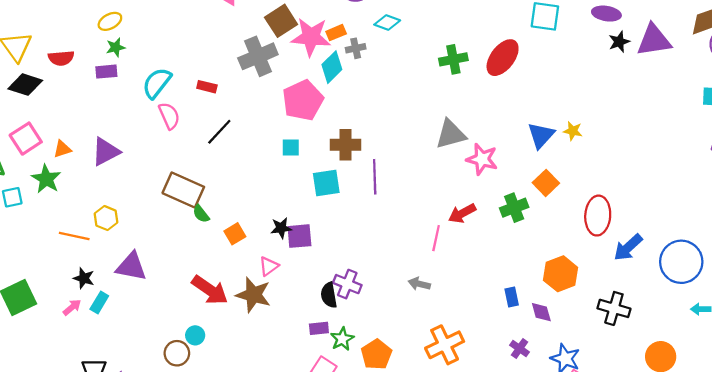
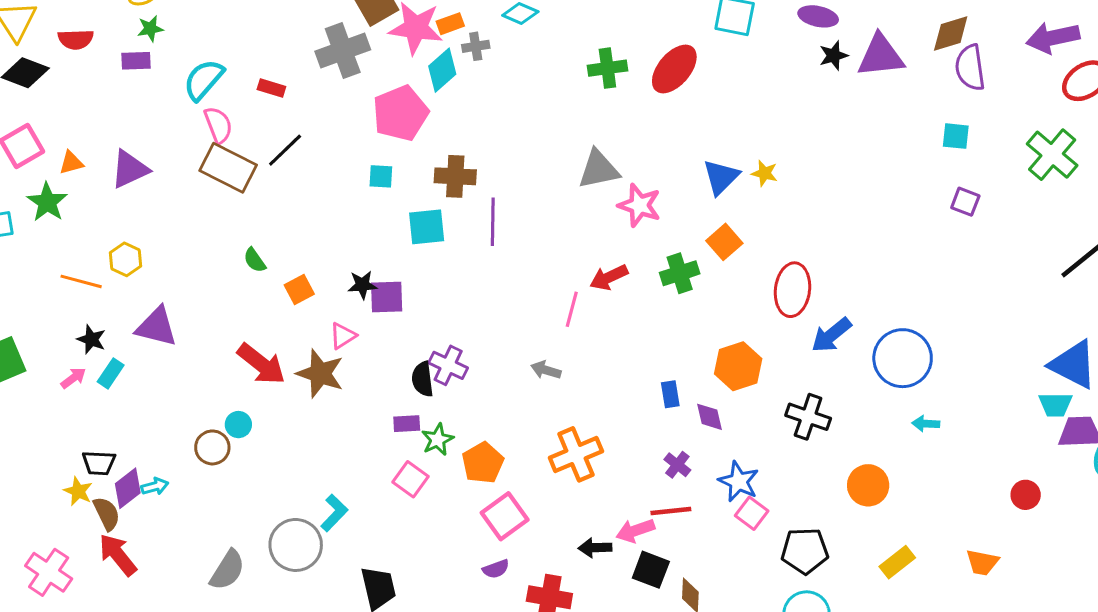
brown rectangle: (183, 190) -> (228, 168), moved

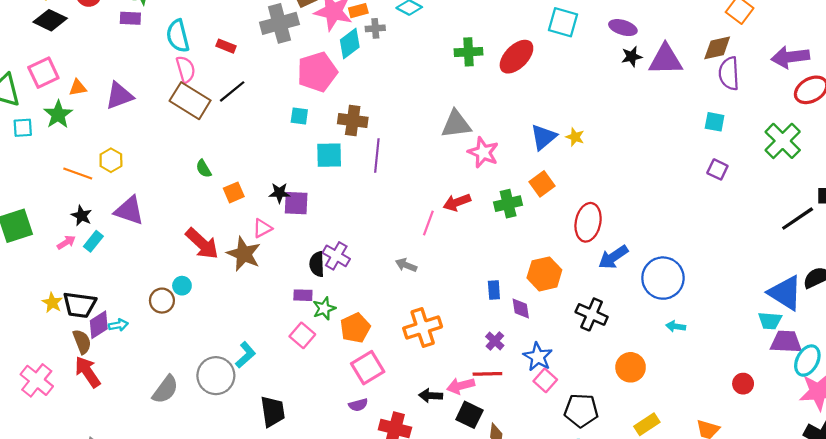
cyan semicircle: (204, 80) -> (178, 36), turned -60
black trapezoid: (99, 463) -> (80, 305), size x1.4
yellow star: (78, 491) -> (52, 303), moved

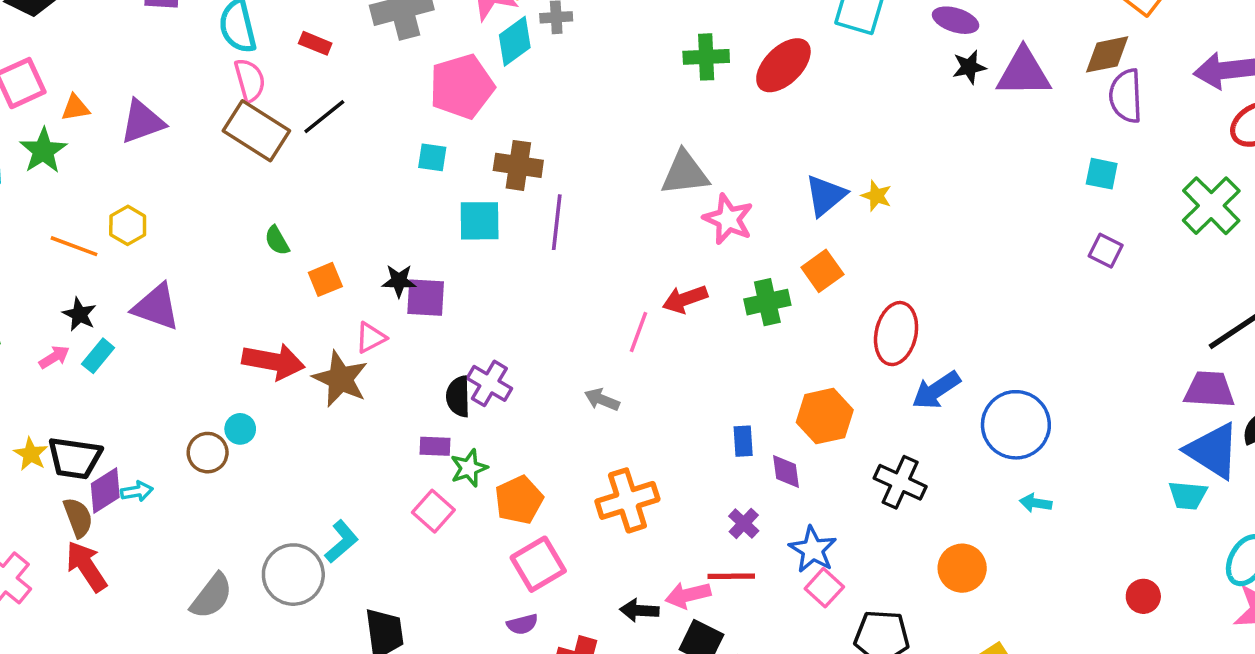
red arrow: (202, 244) -> (273, 361), turned -33
purple trapezoid: (786, 342) -> (1209, 390), moved

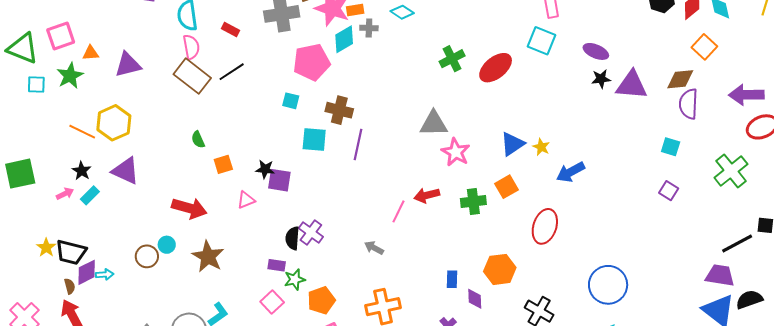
green cross: (706, 57) -> (452, 59), turned -30
yellow hexagon: (128, 225) -> (114, 123), size x1.6
brown star: (340, 379) -> (208, 257), moved
blue arrow: (936, 390) -> (571, 172), moved
brown semicircle: (78, 518) -> (70, 286), size x0.7

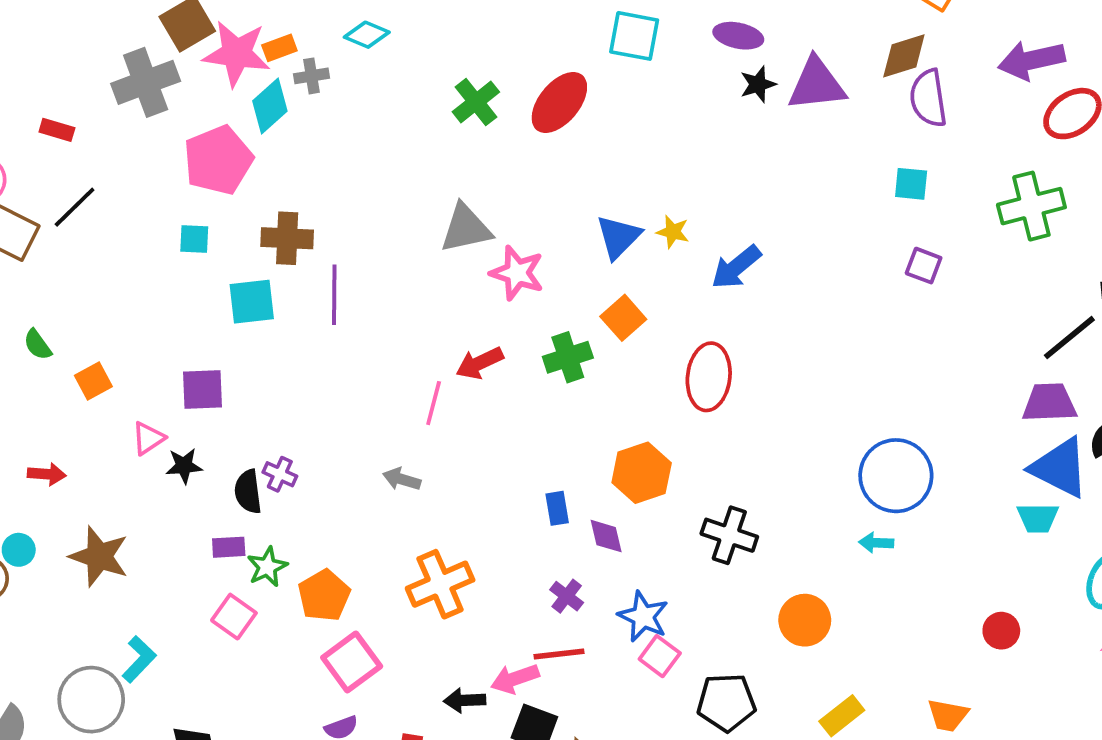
black star: (265, 169) -> (184, 466), moved
green cross: (731, 171) -> (1031, 206), turned 36
red arrow: (189, 208) -> (47, 474), size x0.6
purple cross: (311, 232) -> (280, 474), size x0.7
blue circle: (608, 285) -> (896, 476), moved

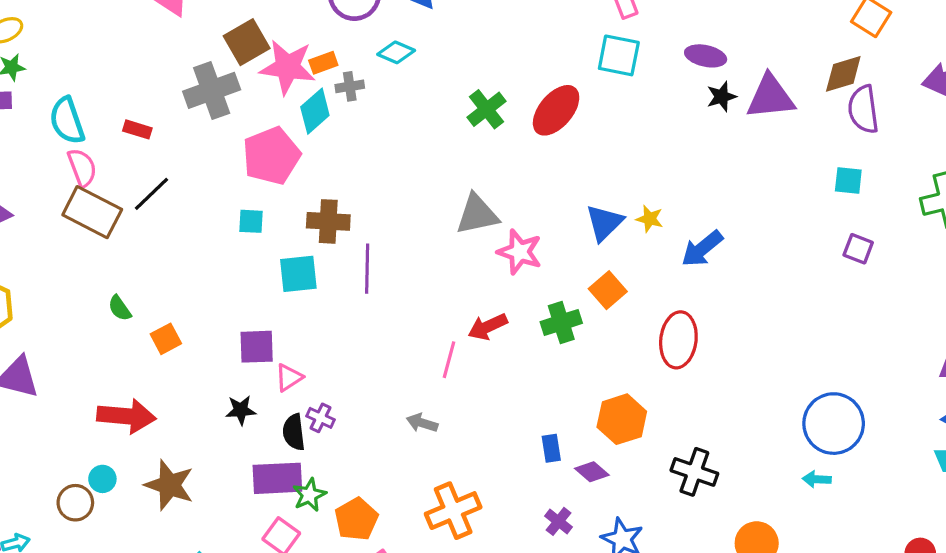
pink triangle: (148, 438) -> (289, 378), moved
red arrow: (47, 474) -> (126, 416), size x1.8
purple diamond: (606, 536) -> (592, 472), turned -36
purple rectangle: (229, 547) -> (277, 478), size x1.8

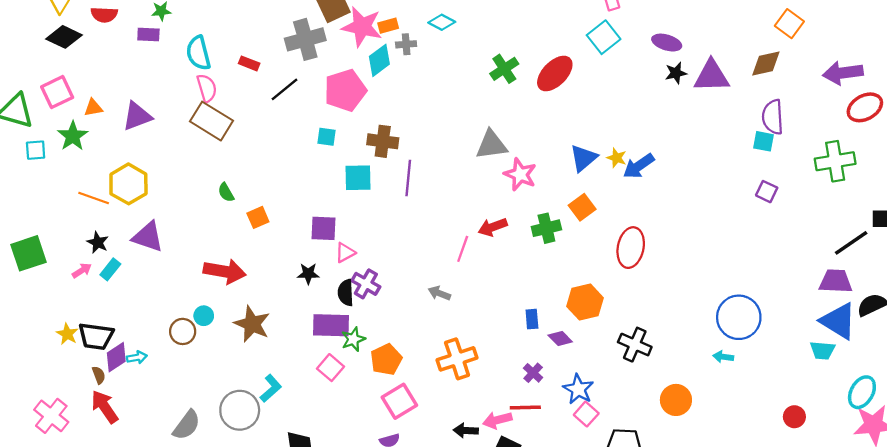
cyan square: (619, 55) -> (604, 37), turned 36
purple semicircle: (863, 109) -> (773, 117), moved
black line: (152, 194) -> (285, 89), moved
blue arrow: (702, 249) -> (639, 166), moved
purple cross: (321, 418) -> (366, 284), size x1.4

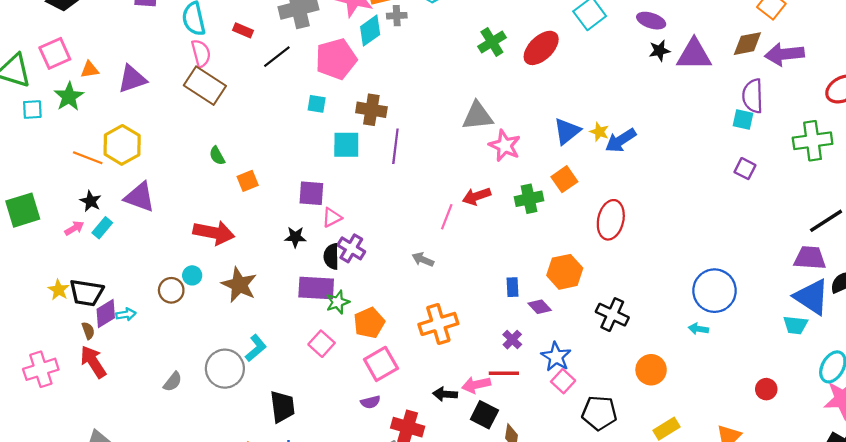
purple arrow: (843, 73) -> (784, 54), moved
pink square: (330, 368) -> (322, 344), moved
pink cross: (51, 416) -> (41, 369), turned 32
gray semicircle: (187, 425) -> (173, 382), size x0.7

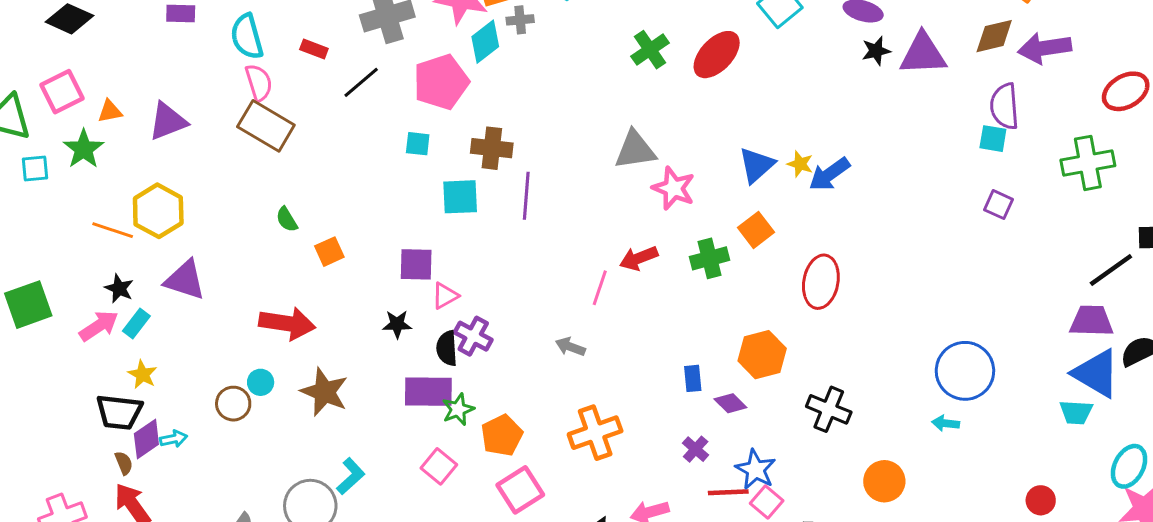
pink arrow: (74, 228) -> (99, 326), size x1.5
yellow star: (59, 290) -> (143, 374), moved
red line: (504, 373) -> (728, 492), moved

